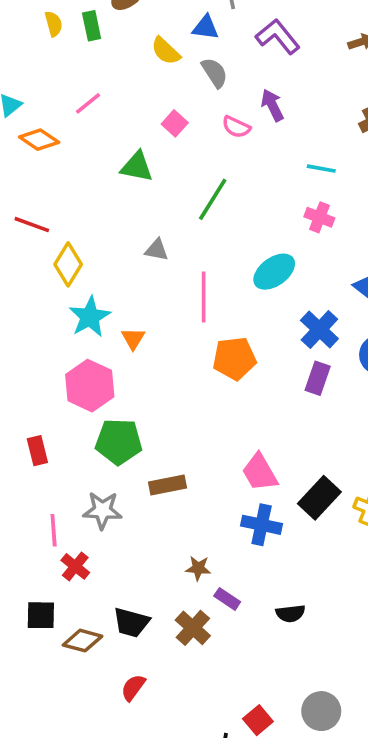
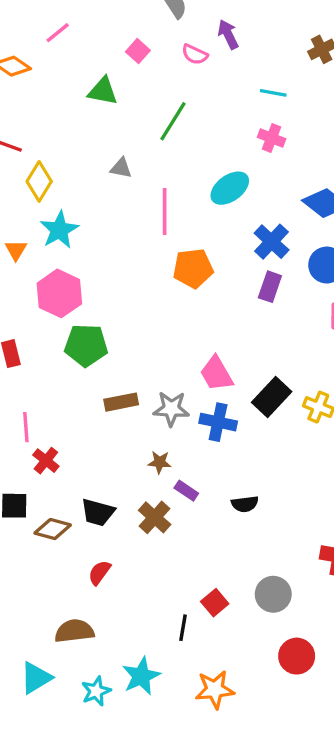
orange triangle: (133, 339) -> (16, 250), moved
brown rectangle: (168, 485) -> (121, 402), moved
gray star: (102, 510) -> (171, 409), moved

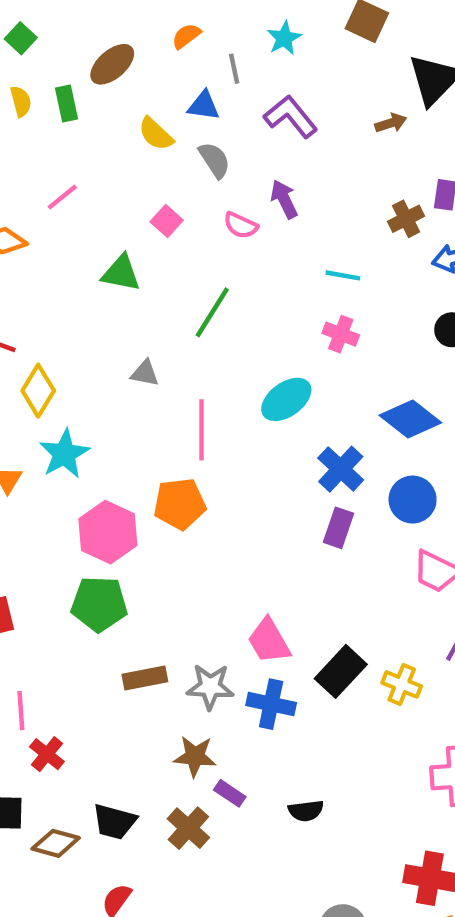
orange pentagon: (193, 268) -> (180, 504), moved
pink hexagon: (59, 293) -> (108, 532), moved
brown star: (160, 462) -> (195, 756), size x1.4

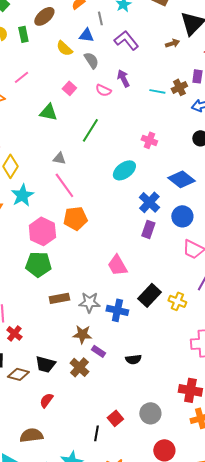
cyan line: (343, 275) -> (157, 91), moved
pink line: (201, 430) -> (64, 185), moved, turned -36
pink trapezoid: (269, 641) -> (117, 265), moved

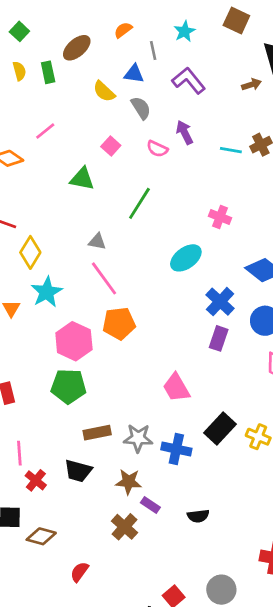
black trapezoid: (45, 364) -> (78, 471), moved

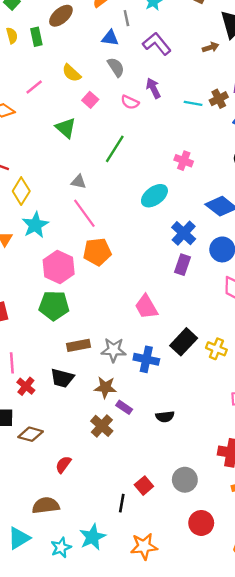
yellow semicircle: (104, 91) -> (71, 73), moved
green triangle: (82, 179) -> (66, 128), turned 30

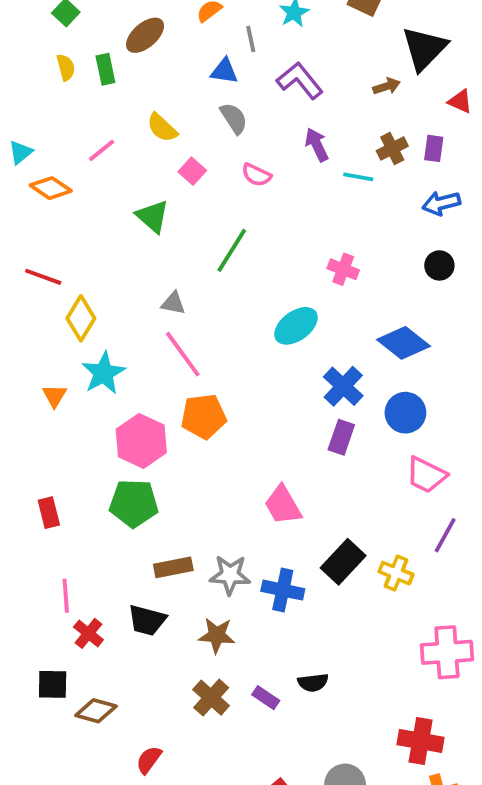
purple arrow: (153, 88) -> (317, 145), moved
brown cross: (219, 99) -> (392, 148), moved
purple rectangle: (124, 407) -> (266, 698), moved

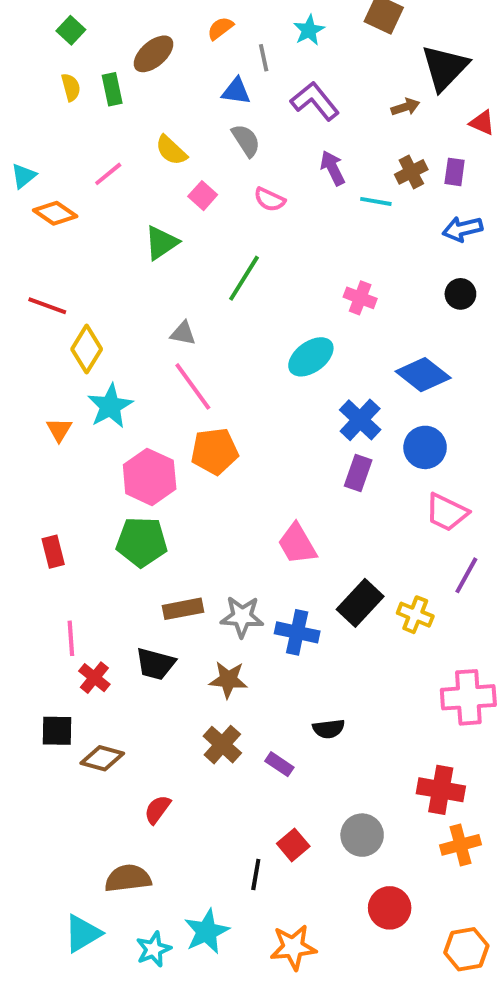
green triangle: (153, 216) -> (161, 243), turned 45
purple rectangle: (266, 698) -> (279, 764), moved

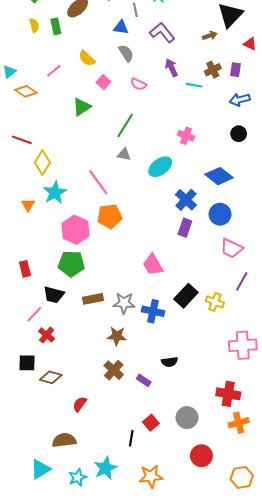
gray triangle: (183, 333) -> (124, 154), moved
pink line: (71, 638) -> (34, 314), turned 48
black trapezoid: (155, 664) -> (54, 295), moved

